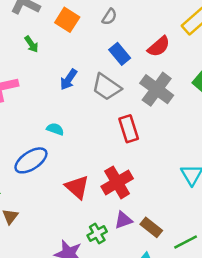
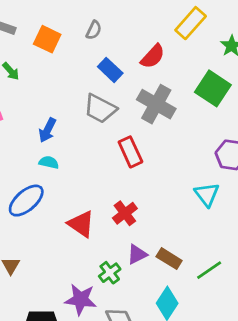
blue arrow: (69, 79) -> (47, 130), moved
red cross: (117, 182) -> (125, 213), size x0.7

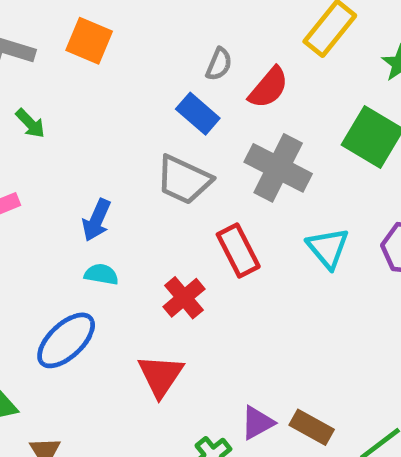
gray semicircle: (94, 30) -> (219, 64), moved
orange square: (47, 39) -> (89, 41), moved
cyan triangle: (207, 194) -> (328, 248), moved
red cross: (125, 213) -> (184, 298), moved
red triangle: (81, 224) -> (161, 376), turned 32

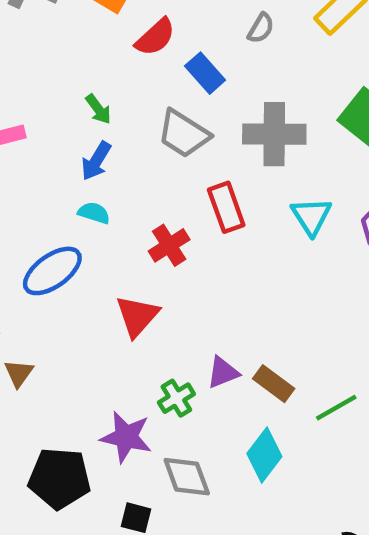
gray semicircle: (219, 64) -> (261, 28), moved
red semicircle: (269, 88) -> (155, 37), moved
green arrow: (30, 123) -> (98, 109), moved
gray cross: (278, 168) -> (274, 134), turned -34

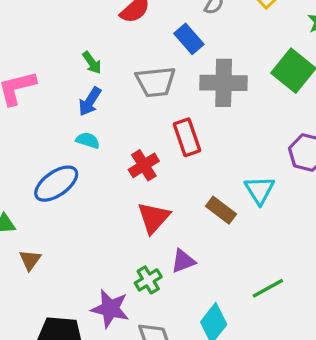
blue rectangle: (205, 73) -> (189, 39), moved
gray trapezoid: (184, 134) -> (156, 82), turned -39
cyan triangle: (311, 216) -> (260, 190), moved
red triangle: (137, 316) -> (154, 218), moved
brown rectangle: (274, 384) -> (221, 210), moved

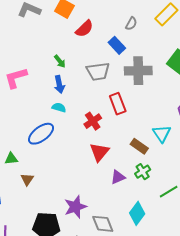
blue arrow: (90, 102) -> (59, 84), turned -42
green cross: (148, 280) -> (143, 172), moved
purple star: (110, 309) -> (75, 207), turned -30

